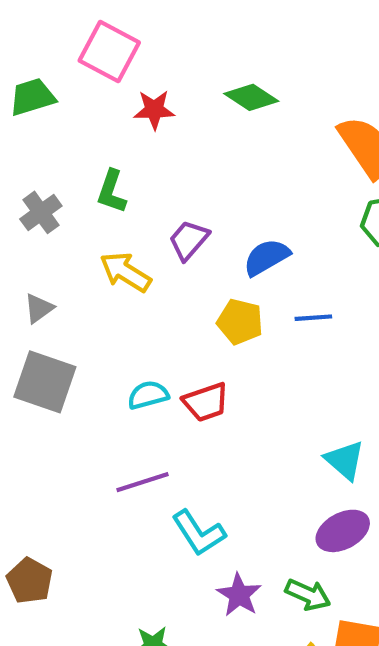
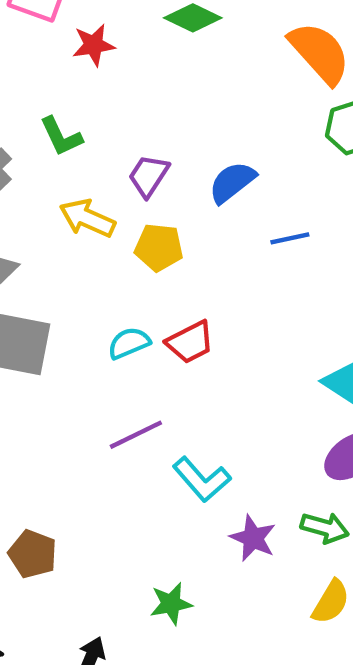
green L-shape: (112, 192) -> (61, 136), turned -36
yellow pentagon: (240, 322) -> (159, 247), moved

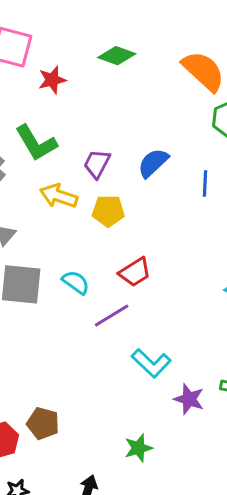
green L-shape: (61, 136) -> (36, 143), size x1.4
blue line: (290, 238) -> (205, 183), moved, turned -70
cyan semicircle: (129, 343) -> (76, 282), moved, turned 64
purple line: (136, 435) -> (112, 316), moved

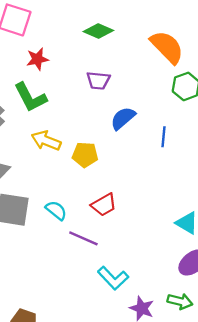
red star: (52, 80) -> (37, 59), moved
purple trapezoid: (97, 164) -> (98, 80), moved, turned -115
purple line: (112, 316) -> (83, 238), turned 52

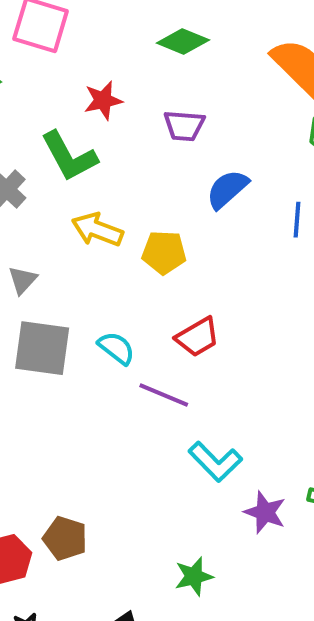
red star: (37, 59) -> (103, 100), moved

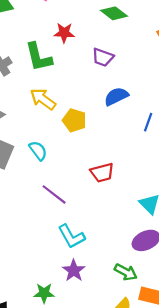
red trapezoid: (197, 337) -> (102, 173), moved
cyan semicircle: (116, 348) -> (38, 151), moved
purple star: (265, 512) -> (74, 271), moved

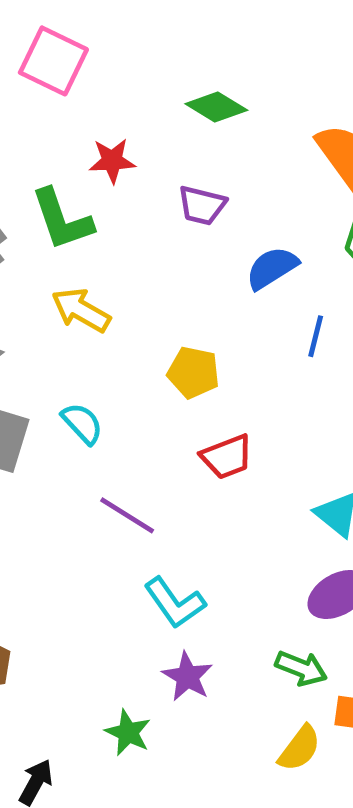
blue semicircle: (116, 96) -> (272, 268), moved
yellow pentagon: (74, 120) -> (193, 372), moved
green star: (44, 293) -> (128, 733), turned 30

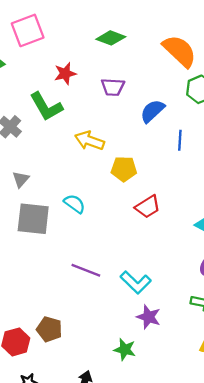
pink square: (53, 61) -> (28, 30), turned -36
yellow arrow: (81, 310) -> (90, 141), moved
purple line: (127, 515) -> (86, 270), moved

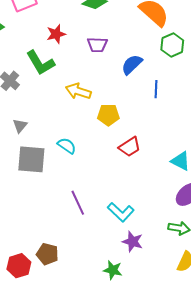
purple line: (86, 270) -> (78, 203), turned 45

